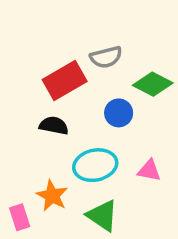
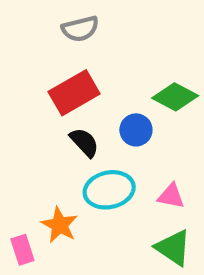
gray semicircle: (106, 57) -> (80, 29), moved
black semicircle: (54, 126) -> (84, 142), moved, turned 36
green triangle: (102, 215) -> (173, 248), moved

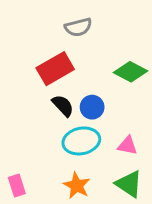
gray semicircle: (80, 29) -> (78, 27), moved
blue circle: (136, 130) -> (92, 107), moved
orange star: (60, 225) -> (77, 186), moved

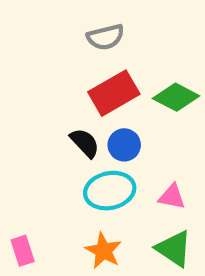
red rectangle: (55, 69) -> (114, 93), moved

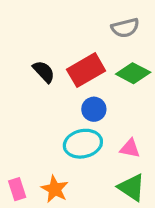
gray semicircle: (106, 37) -> (125, 28), moved
black semicircle: (85, 143) -> (44, 72), moved
orange star: (103, 251) -> (55, 189), moved

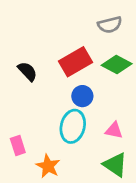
black semicircle: (44, 72) -> (27, 71), moved
cyan ellipse: (83, 144) -> (73, 126), turned -64
pink rectangle: (17, 189) -> (18, 146), moved

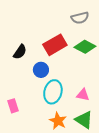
black semicircle: (27, 71) -> (20, 52), turned 77
blue circle: (82, 96) -> (41, 70), moved
orange star: (48, 166) -> (58, 121), moved

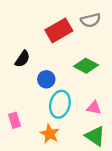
red rectangle: (55, 45) -> (59, 30), moved
green diamond: (85, 47) -> (86, 66), moved
orange star: (58, 121) -> (50, 134), moved

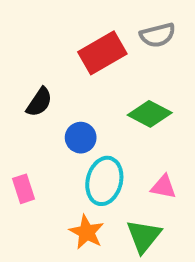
pink rectangle: (15, 120) -> (24, 189), moved
green triangle: (95, 136) -> (144, 236), moved, turned 35

